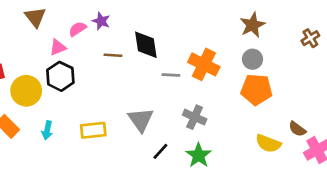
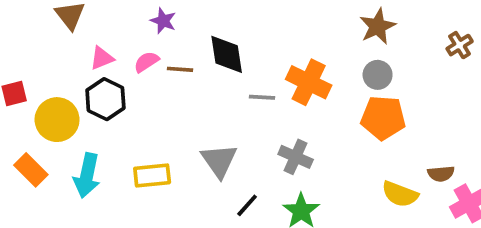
pink semicircle: (77, 29) -> (146, 62), moved
brown semicircle: (297, 129) -> (441, 174), turned -42
cyan arrow: (47, 130) -> (87, 175), size x1.6

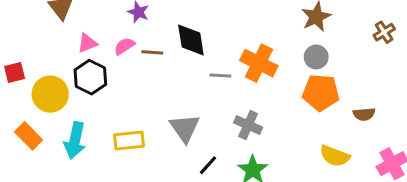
brown semicircle: (441, 174) -> (364, 114), moved

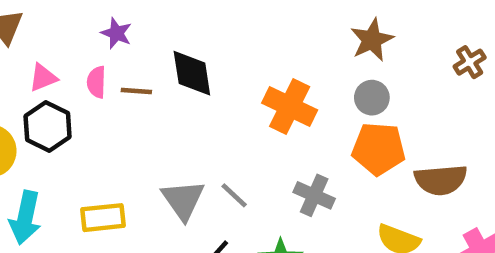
pink semicircle: (124, 46) -> (96, 82), turned -55
gray line: (220, 76) -> (234, 195), moved, turned 40
brown semicircle: (364, 114) -> (441, 180), size x1.6
gray cross: (248, 125) -> (314, 195), moved

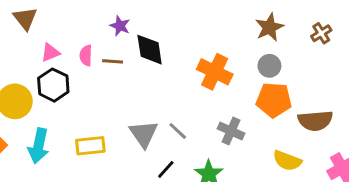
purple star: (116, 33) -> (120, 26), moved
brown cross: (470, 62) -> (321, 33), moved

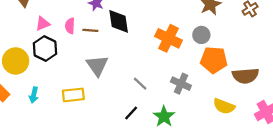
gray circle: (269, 66) -> (201, 35), moved
gray triangle: (144, 134) -> (97, 66), moved
cyan arrow: (39, 146) -> (34, 95), size x0.6

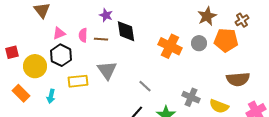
orange pentagon: (214, 60) -> (226, 40), moved
gray cross: (181, 84) -> (191, 97), moved
yellow rectangle: (73, 95) -> (78, 81), moved

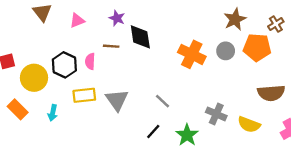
pink triangle: (59, 33) -> (77, 21), moved
pink semicircle: (83, 35) -> (90, 61), moved
gray triangle: (107, 70) -> (117, 100), moved

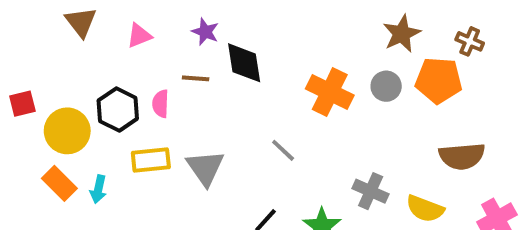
brown cross: (276, 24) -> (470, 41), turned -35
gray line: (163, 101) -> (283, 150), moved
orange rectangle: (18, 109) -> (59, 183), moved

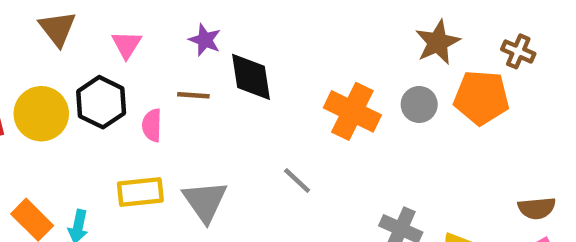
pink triangle: (139, 36) -> (127, 45), turned -36
black hexagon: (118, 109) -> (101, 102), moved
yellow circle: (67, 131) -> (41, 114), moved
brown semicircle: (462, 156) -> (537, 208), moved, size x0.7

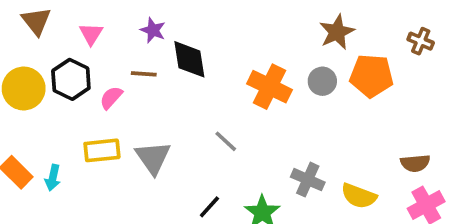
brown cross: (518, 51) -> (421, 41), moved
pink semicircle: (152, 125) -> (111, 98), turned 40

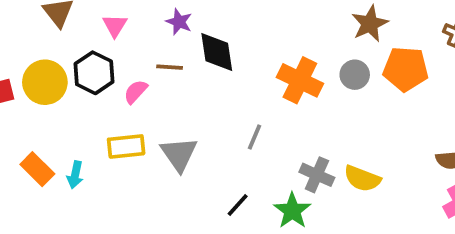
gray line: (226, 141) -> (255, 137), turned 70
gray cross: (308, 180) -> (317, 175), moved
yellow semicircle: (359, 196) -> (362, 179), moved

